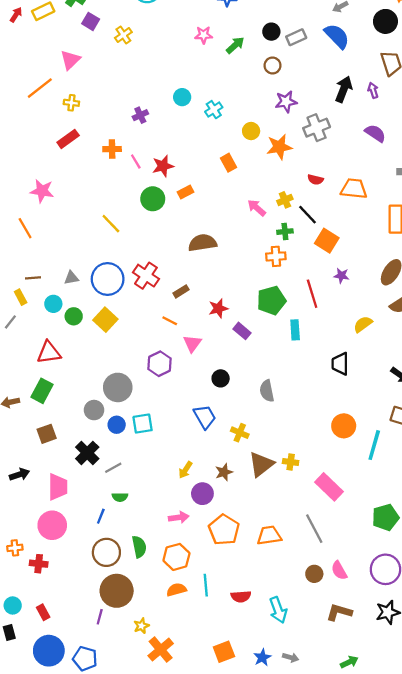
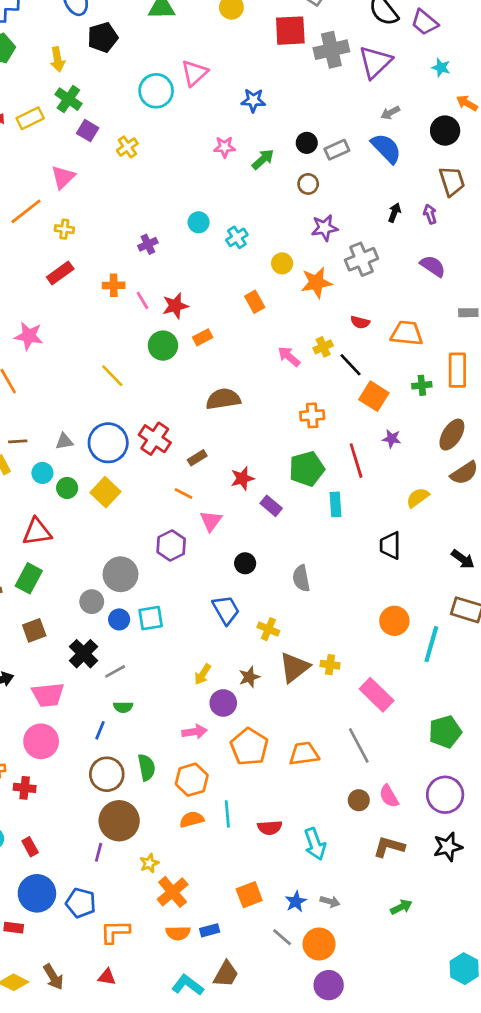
black arrow: (344, 89) -> (394, 213), size x0.6
green cross: (285, 232) -> (422, 385), moved
pink trapezoid: (58, 487) -> (48, 695), turned 84

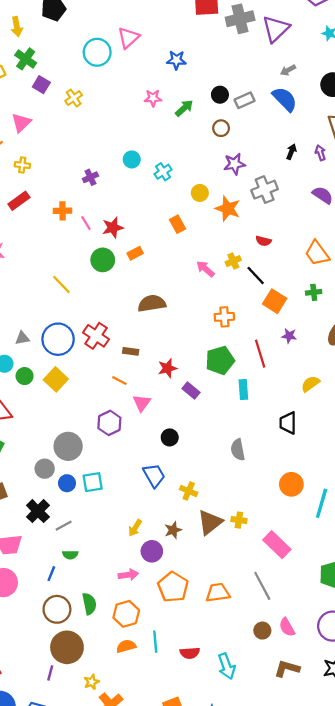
orange star: (316, 283) -> (228, 209), turned 30
orange trapezoid: (407, 333) -> (317, 253), moved, turned -132
brown rectangle: (197, 458) -> (131, 351), turned 40
gray semicircle: (301, 578) -> (238, 450), moved

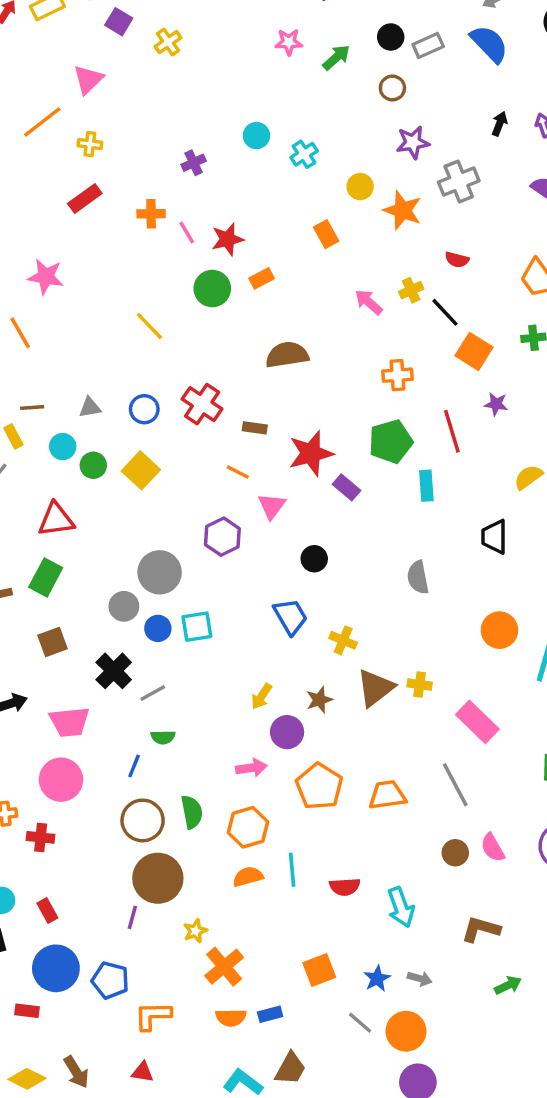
blue circle: (58, 339) -> (144, 409), size x0.6
red star: (167, 368) -> (311, 453), size x1.5
brown L-shape: (287, 669) -> (481, 929), moved

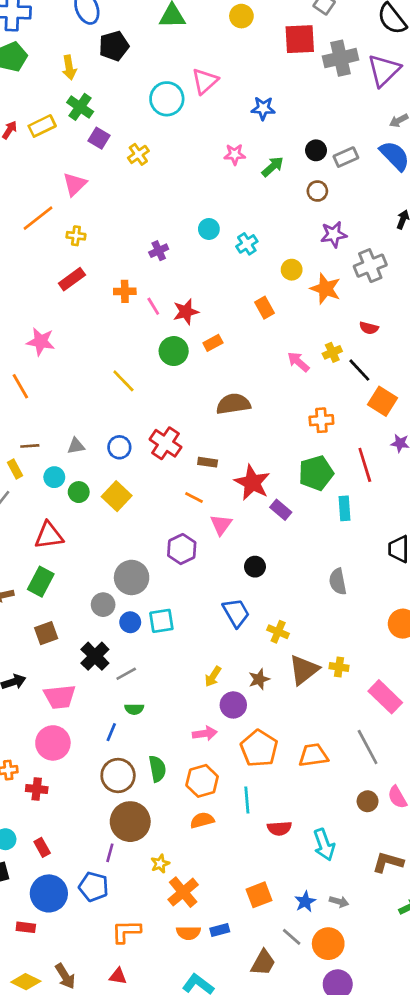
red star: (311, 453) -> (252, 483), turned -30
cyan line: (292, 870) -> (247, 800), moved
blue pentagon: (110, 980) -> (94, 887), moved
brown trapezoid: (290, 1069) -> (263, 963), moved

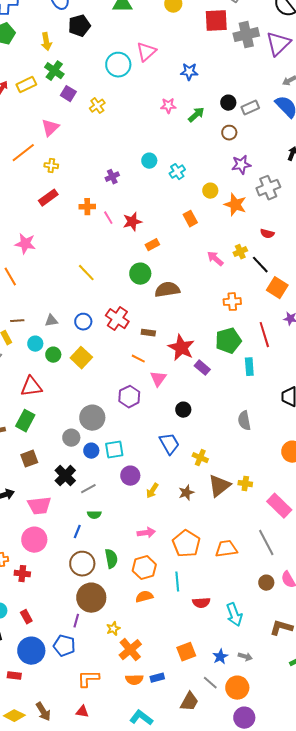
green circle: (174, 351) -> (140, 274), moved
purple circle: (233, 705) -> (130, 476), moved

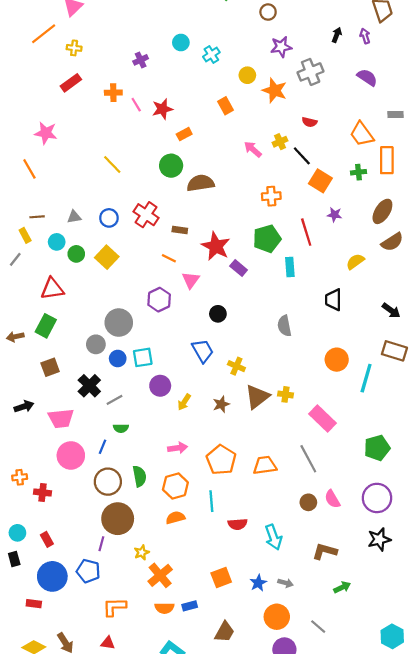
pink circle: (34, 540) -> (71, 455), moved
gray line: (210, 683) -> (318, 627), moved

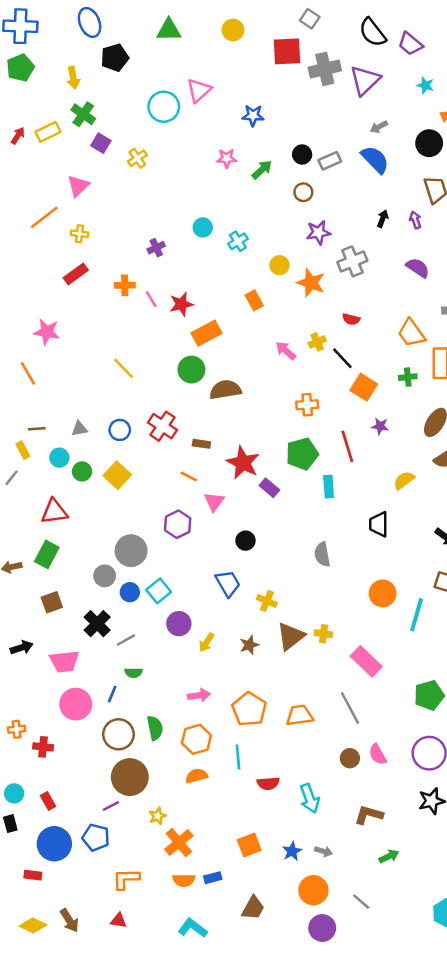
orange rectangle: (184, 134) -> (207, 333), size x1.6
cyan square: (143, 357) -> (159, 591), turned -30
purple line: (101, 544) -> (111, 806), turned 48

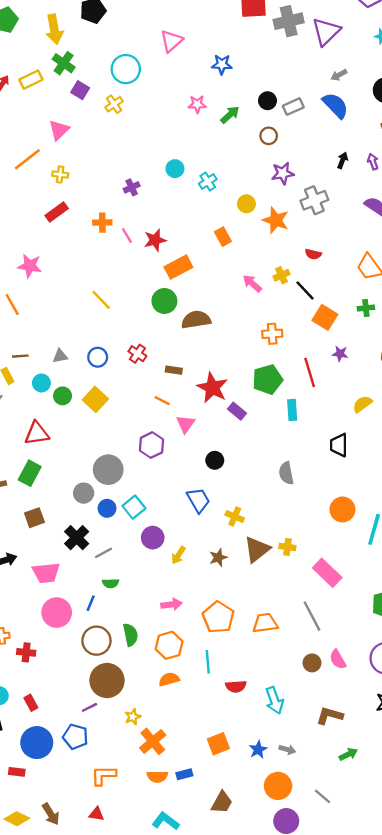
yellow arrow: (73, 78) -> (54, 29), size x1.4
cyan circle: (164, 107) -> (126, 69), moved
red cross: (163, 426) -> (137, 354), size x0.7

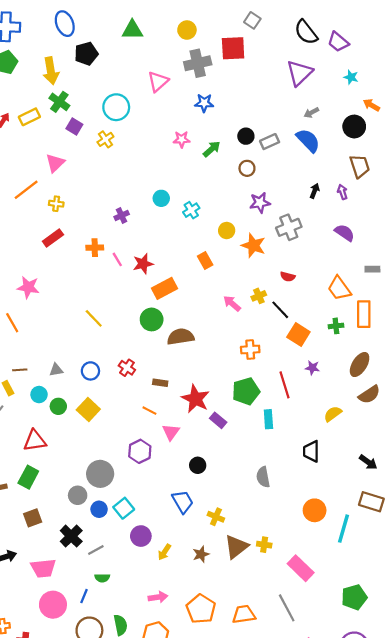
gray cross: (289, 21) -> (198, 63), moved

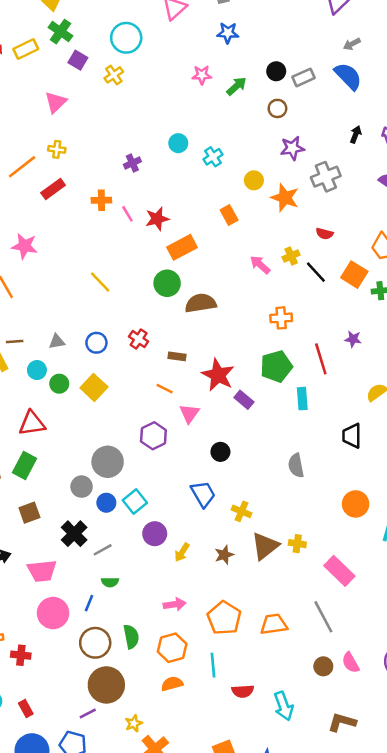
orange line: (26, 190) -> (22, 167), moved
orange square: (298, 334) -> (354, 275), moved

